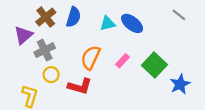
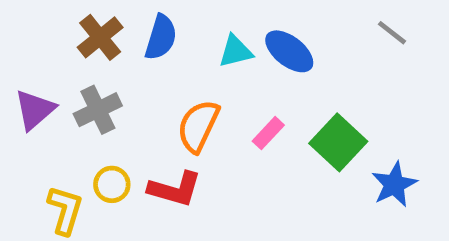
purple triangle: (23, 35) -> (35, 110), moved
yellow circle: (51, 75) -> (112, 184), moved

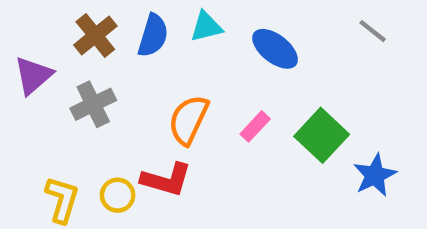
cyan triangle: (236, 51) -> (206, 27), moved
purple triangle: (35, 110) -> (33, 75), moved
yellow circle: (112, 184) -> (118, 195), moved

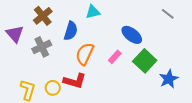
blue semicircle: (153, 35) -> (71, 31), moved
blue ellipse: (275, 49) -> (132, 35), moved
purple triangle: (33, 75) -> (15, 34), turned -30

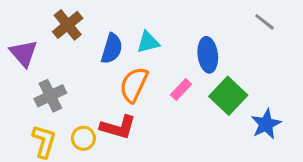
cyan triangle: (93, 12) -> (148, 42), moved
blue ellipse: (132, 35) -> (208, 55), turned 45
gray cross: (42, 47) -> (50, 96), moved

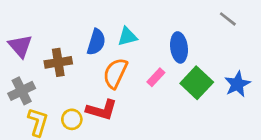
brown cross: (68, 25) -> (58, 62), moved, turned 30
gray cross: (50, 96) -> (22, 91), moved
blue star: (266, 124) -> (237, 84), moved

